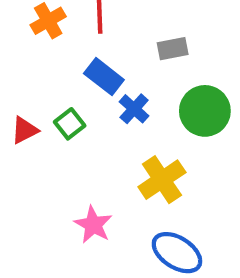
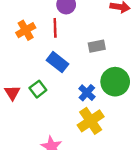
blue cross: (134, 109) -> (87, 93), moved
red triangle: (25, 130) -> (12, 93), turned -35

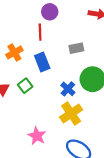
orange cross: (26, 30) -> (14, 52), moved
blue rectangle: (58, 62) -> (42, 62), turned 30

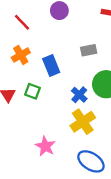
red line: (40, 32) -> (22, 22), moved, turned -42
green square: (25, 86) -> (32, 91), turned -32

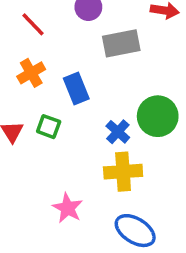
gray rectangle: (89, 50) -> (121, 43), moved, size x1.5
yellow cross: (83, 122) -> (123, 172), turned 30

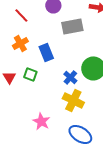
yellow cross: (123, 172) -> (73, 100), turned 30

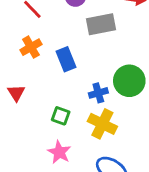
green square: (30, 74) -> (61, 116), moved
blue cross: (70, 77) -> (98, 93), turned 32

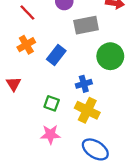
blue rectangle: (66, 59) -> (56, 55), turned 60
green circle: (129, 81) -> (110, 56), moved
pink star: (59, 152) -> (50, 134), turned -30

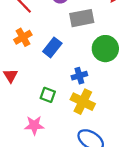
pink star: (50, 134) -> (34, 125), moved

